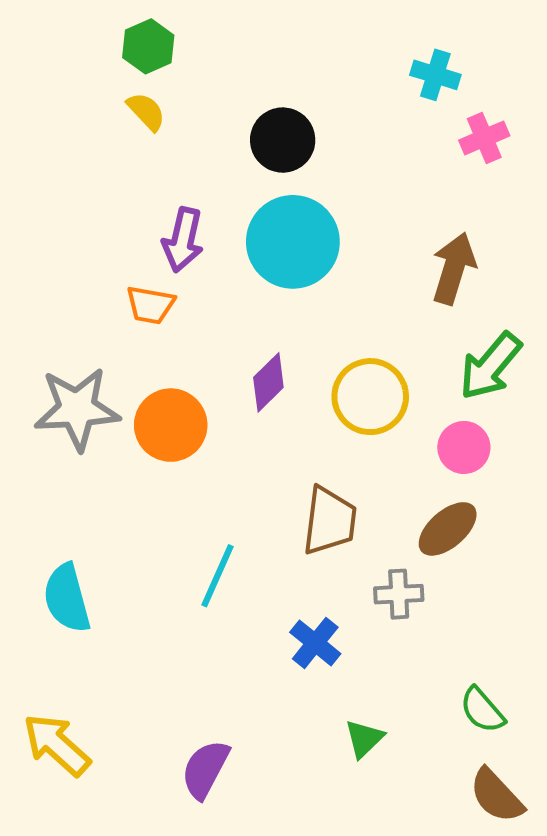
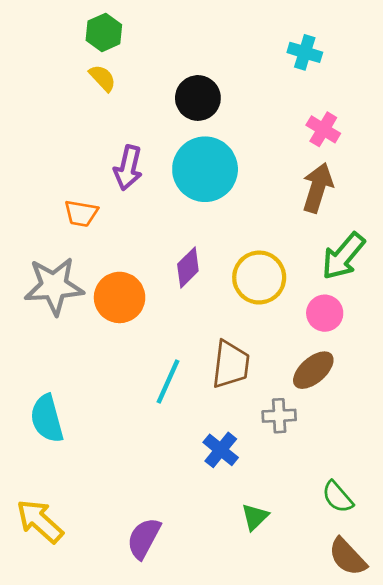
pink cross: (484, 138) -> (323, 129), moved, turned -36
orange trapezoid: (150, 305) -> (81, 213), moved
cyan line: (218, 576) -> (168, 382), moved

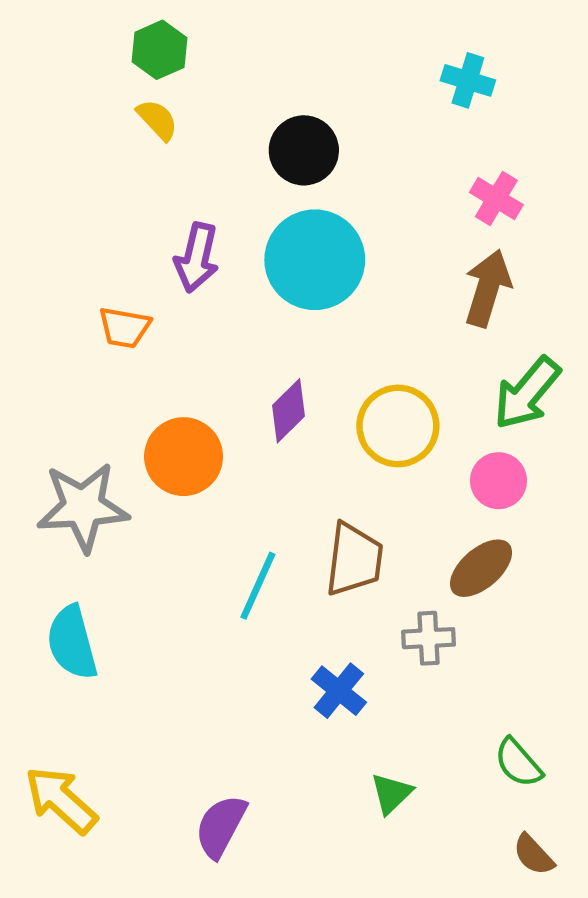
gray star: (54, 286) -> (83, 507), moved
brown semicircle: (348, 557) -> (534, 855), size x0.7

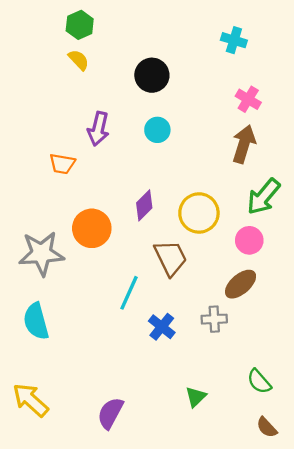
cyan circle: (315, 260) -> (157, 130), size x0.5
brown trapezoid: (354, 559) -> (171, 258), moved, turned -33
blue cross: (339, 691) -> (162, 327), moved

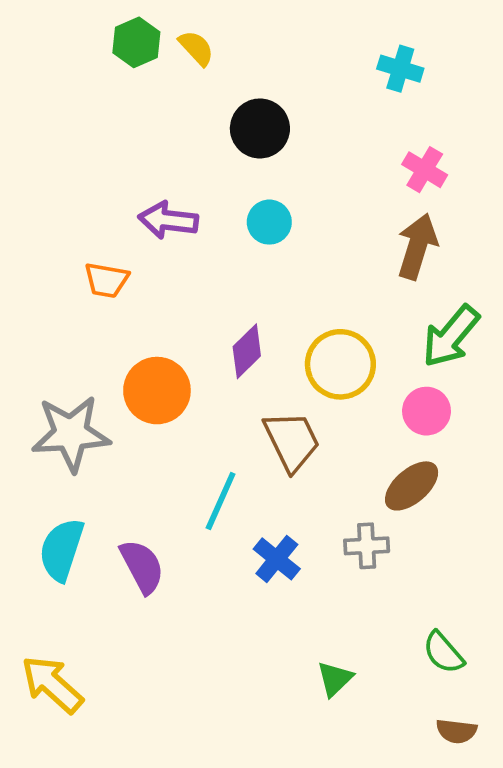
yellow semicircle: (79, 60) -> (196, 48), moved
purple arrow: (98, 129) -> (168, 220), turned 84
cyan semicircle: (36, 321) -> (62, 550), turned 33
purple semicircle: (110, 413) -> (142, 566), moved, turned 124
brown semicircle: (267, 427) -> (456, 731), turned -40

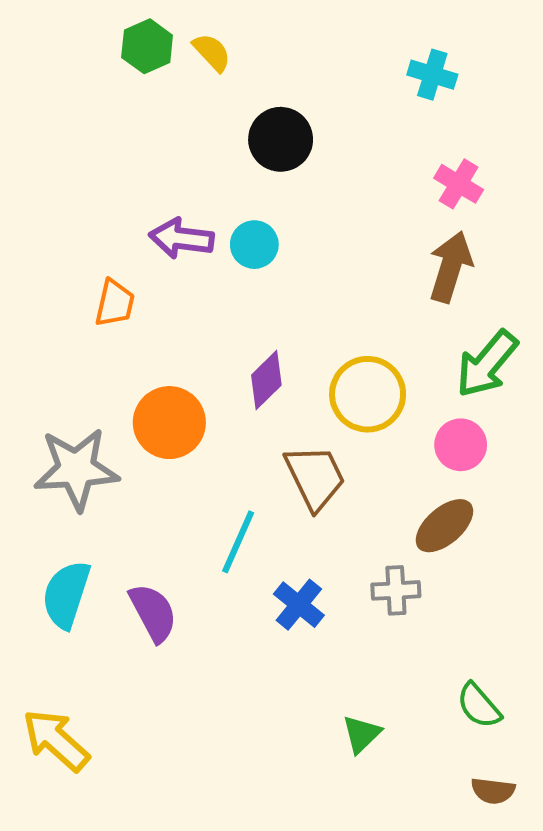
cyan circle: (269, 222) -> (254, 245), moved
orange trapezoid: (106, 280) -> (115, 303), turned -87

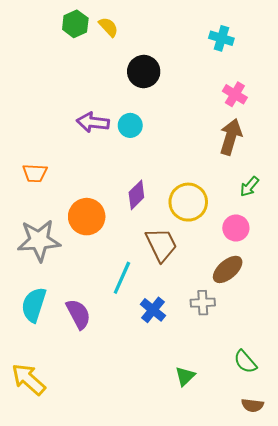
orange trapezoid: (115, 303) -> (35, 173), moved, turned 80
green arrow: (487, 364) -> (249, 187), size x0.6

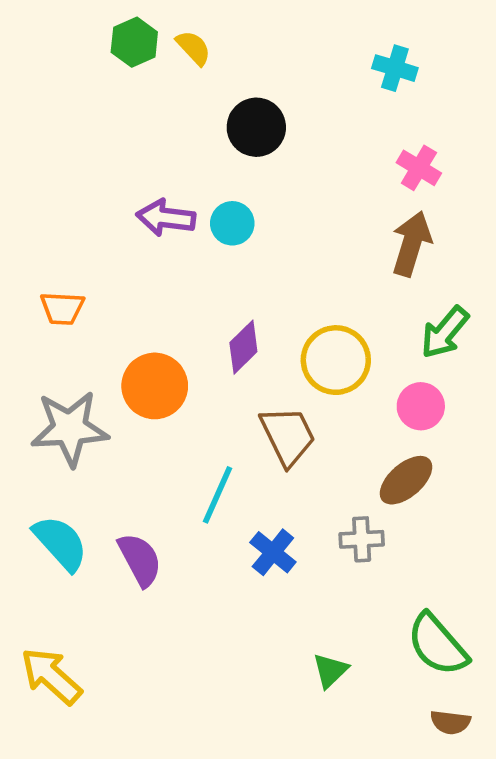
green arrow: (249, 187) -> (445, 332), size x1.4
cyan semicircle: (34, 305) -> (60, 543), turned 120
green semicircle: (245, 362) -> (437, 645), size x1.5

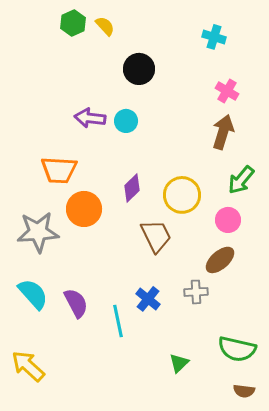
orange trapezoid: (62, 308) -> (59, 170), moved, size x1.5
cyan line: (218, 495) -> (118, 321), moved, turned -36
green semicircle: (437, 645) -> (237, 349), turned -36

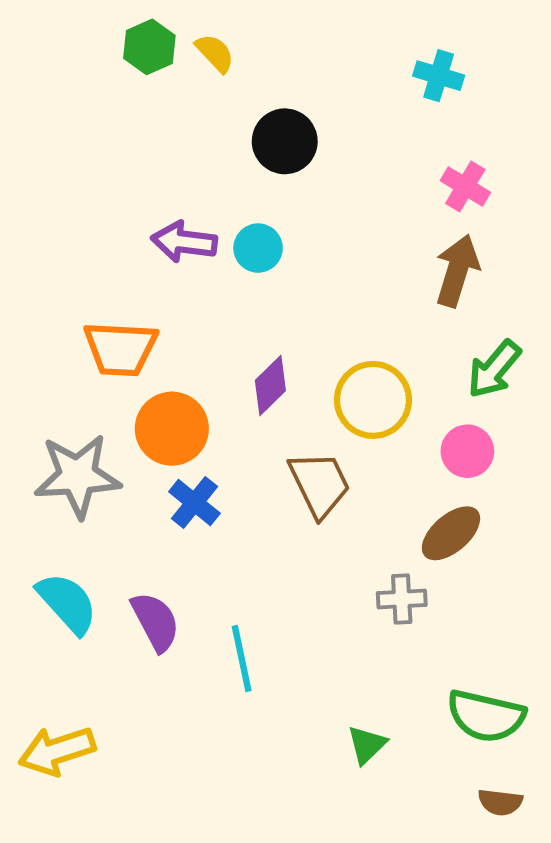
blue cross: (148, 299) -> (194, 503), moved
yellow arrow: (28, 366) -> (57, 751), turned -60

